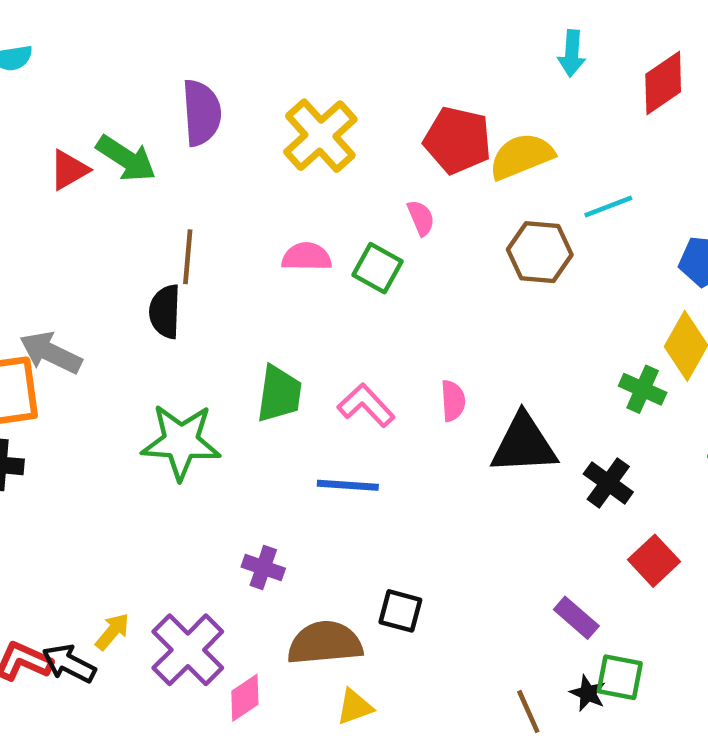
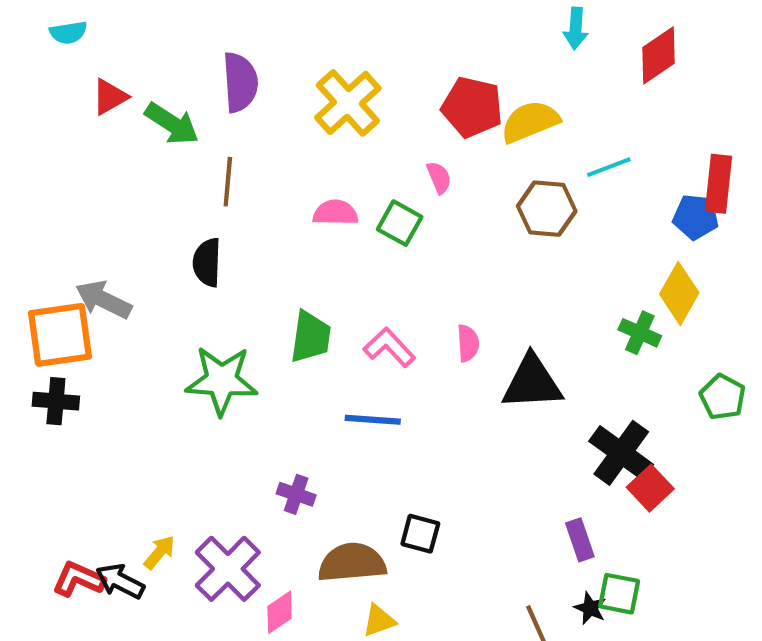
red triangle: (69, 170) -> (110, 97), moved
brown line: (188, 257) -> (228, 182), moved
black cross: (608, 483) -> (621, 453), moved, size x1.4
purple rectangle: (576, 618) -> (580, 540), turned 30

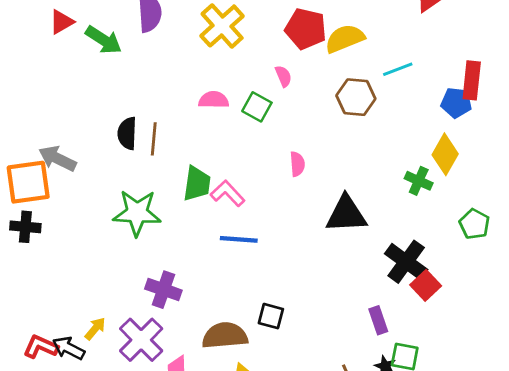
brown line: (228, 182) -> (154, 139), moved
pink semicircle: (468, 343) -> (297, 164), moved
pink L-shape: (389, 347) -> (228, 193), moved
purple cross: (296, 494) -> (163, 290), moved, size x1.4

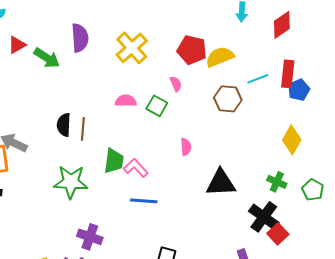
red rectangle: (472, 80) -> (288, 74), moved
blue pentagon: (456, 103) -> (299, 90), moved, turned -30
green cross: (419, 181) -> (277, 182), moved

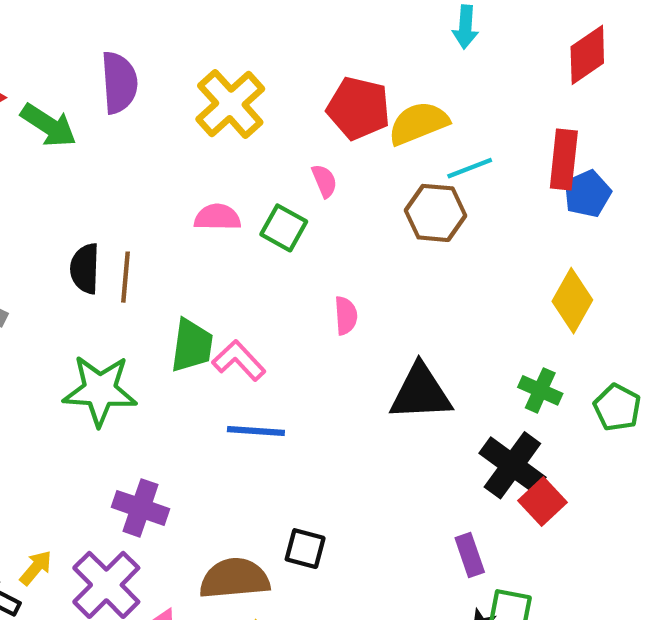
red diamond: (282, 25) -> (587, 55), moved
cyan line: (258, 79) -> (470, 168), moved

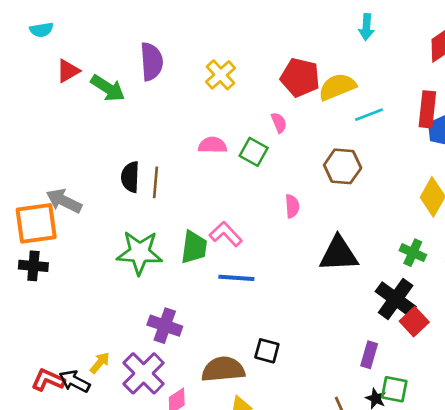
yellow cross: (230, 104) -> (220, 75), size x0.7
brown hexagon: (436, 213) -> (343, 166), moved
green trapezoid: (192, 346) -> (194, 247), moved
purple rectangle: (470, 555) -> (369, 355), turned 35

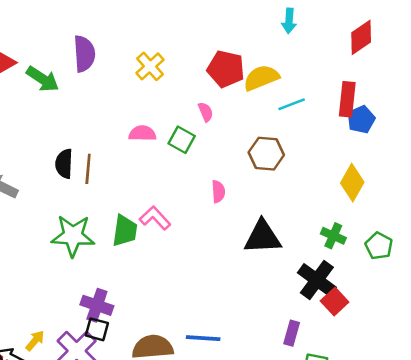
blue line: (236, 278) -> (203, 338), moved
black square: (267, 351) -> (97, 329), moved

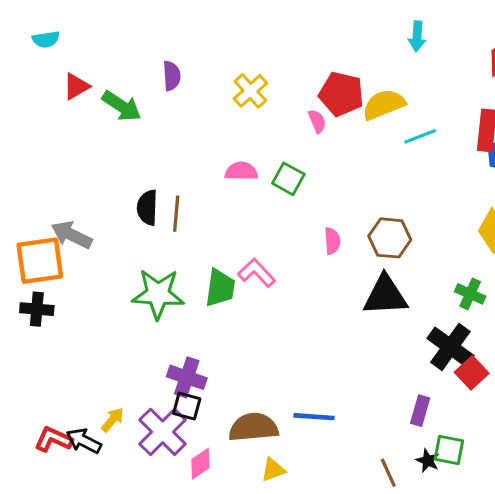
purple semicircle: (84, 54) -> (172, 76), size x0.7
pink semicircle: (206, 112) -> (317, 121), moved
brown hexagon: (266, 154) -> (390, 238), moved

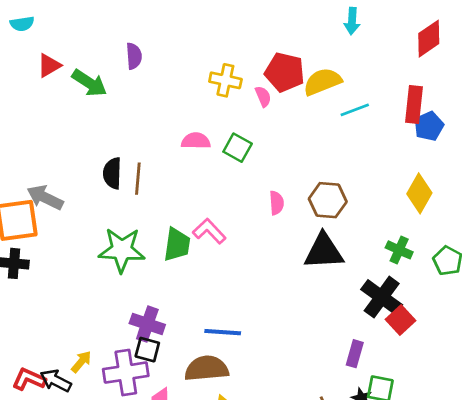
yellow cross: (250, 91) -> (225, 80), moved, turned -36
blue line: (314, 417) -> (223, 332), moved
purple cross: (163, 432) -> (126, 373), turned 36

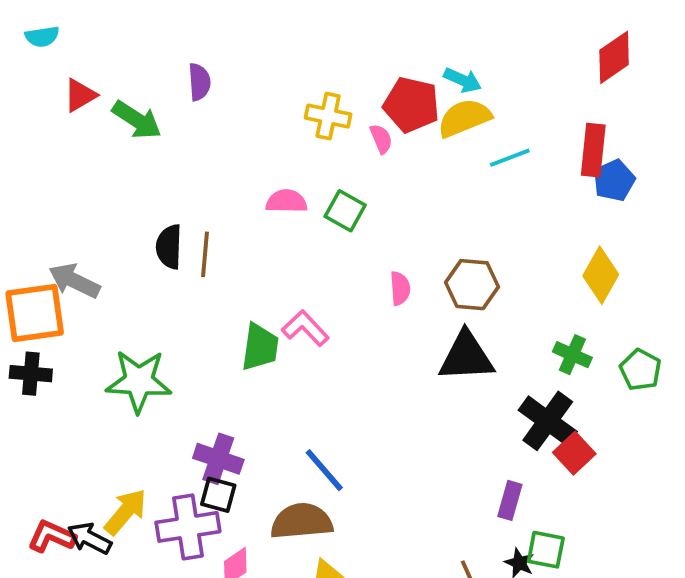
cyan arrow: (352, 21) -> (463, 80), moved, turned -70
green star: (122, 250) -> (139, 381), moved
blue line: (223, 332) -> (324, 470), turned 45
yellow arrow: (81, 362) -> (125, 512), size x1.5

